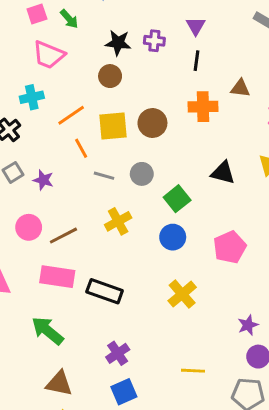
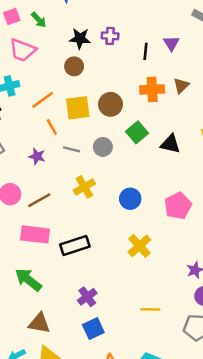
purple triangle: (196, 26) -> (171, 43), moved
brown triangle: (240, 88) -> (181, 86), moved, turned -49
purple star: (43, 180) -> (37, 156), moved
green square: (177, 199) -> (137, 132), moved
black rectangle: (105, 291) -> (75, 246), turned -36

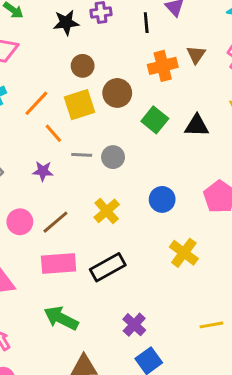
brown circle: (74, 66) -> (83, 66), moved
gray circle: (103, 147) -> (113, 157), moved
yellow cross: (84, 187) -> (107, 211), moved

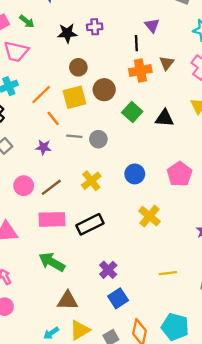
black line: (146, 23) -> (136, 43), moved

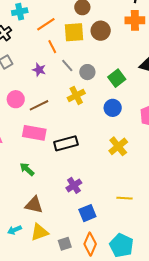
green square: (132, 112) -> (117, 78), moved
gray line: (74, 136) -> (67, 66), turned 32
yellow cross: (91, 181) -> (76, 95), moved
green arrow: (52, 262) -> (27, 169), size x0.7
blue square: (118, 298) -> (87, 213), moved

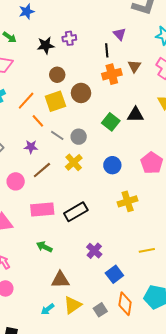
green square: (117, 78) -> (111, 122), moved
brown line: (39, 105) -> (42, 170), moved
yellow cross: (118, 146) -> (128, 201), turned 36

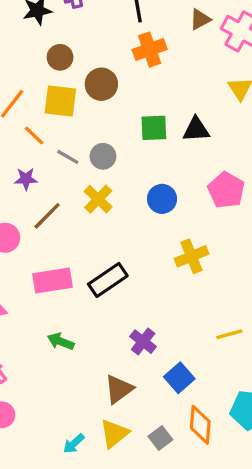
brown triangle: (134, 66) -> (200, 19), moved, turned 32
yellow square: (55, 101) -> (60, 101), turned 30
black triangle: (135, 115) -> (196, 129), moved
green square: (111, 122) -> (154, 128), turned -36
brown triangle: (60, 280) -> (119, 389), moved, turned -30

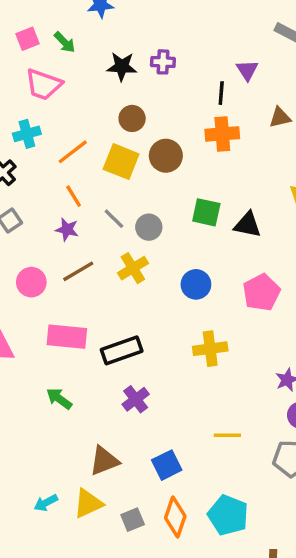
orange line: (34, 136) -> (74, 196), moved
purple cross: (143, 342) -> (136, 399), moved

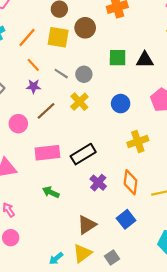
orange diamond: (175, 517) -> (130, 182), moved

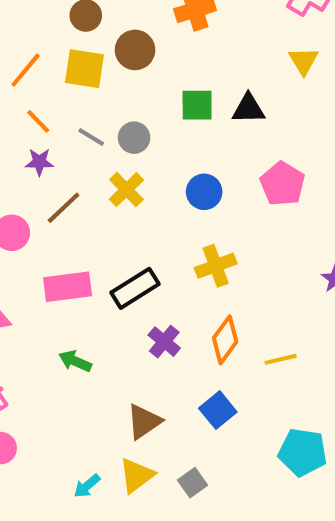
yellow cross: (138, 141) -> (216, 266), moved
orange diamond: (130, 182) -> (225, 340), turned 30

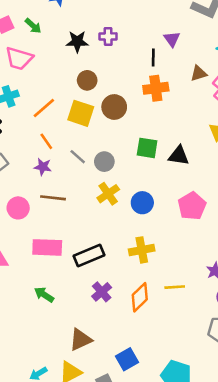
yellow cross: (126, 190) -> (108, 194), moved
brown line: (64, 208) -> (53, 198), turned 40
yellow line: (281, 359) -> (175, 287), moved
blue square: (218, 410) -> (127, 359), moved

